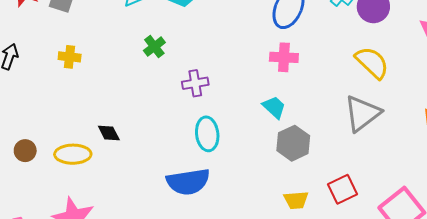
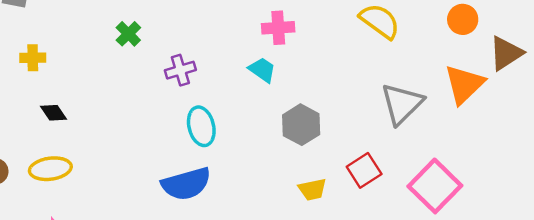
cyan trapezoid: (274, 107) -> (262, 70), moved
gray triangle: (362, 113) -> (402, 104), moved
black diamond: (109, 133) -> (54, 113), moved

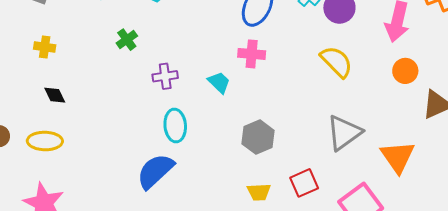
cyan trapezoid: (262, 70) -> (219, 82), moved
orange triangle: (464, 84) -> (398, 157), moved, turned -30
blue semicircle: (186, 184) -> (155, 171), turned 144

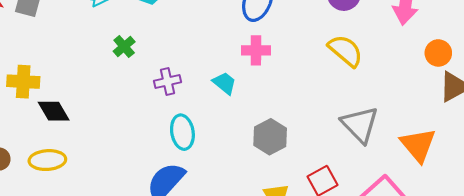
yellow cross: (45, 47) -> (23, 82), moved, size x1.4
orange circle: (405, 71) -> (438, 53), moved
black diamond: (55, 95) -> (54, 111), size x1.4
gray triangle: (344, 133) -> (360, 125), turned -33

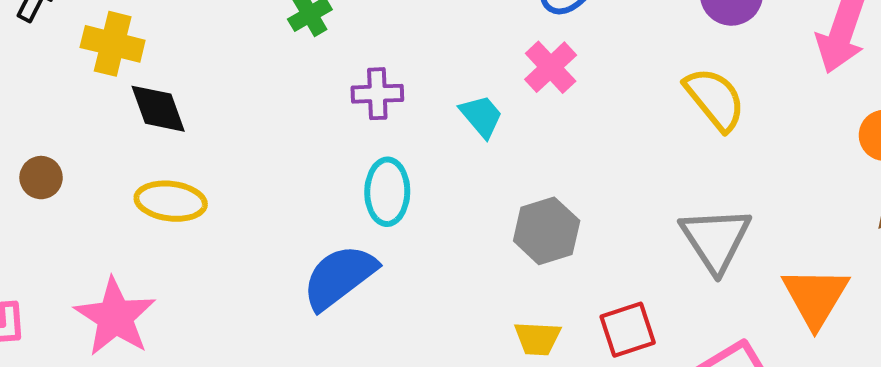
pink cross: (256, 50) -> (551, 67), turned 36
yellow ellipse: (47, 160) -> (171, 201), moved

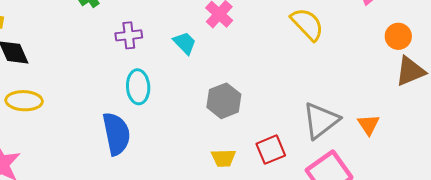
gray triangle: (716, 239) -> (321, 120), moved, turned 30
blue semicircle: (339, 277) -> (116, 134), turned 120
orange triangle: (815, 297) -> (369, 125), size x0.6

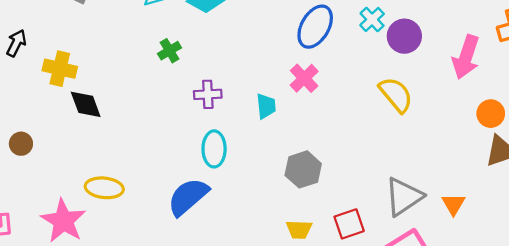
cyan trapezoid: (185, 43) -> (266, 106), turned 35
yellow ellipse: (24, 101) -> (104, 188), moved
blue semicircle: (116, 134) -> (188, 197), turned -123

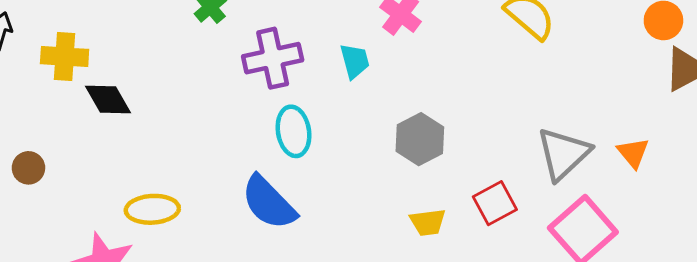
purple cross: (208, 94) -> (273, 58), size x1.5
blue semicircle: (188, 197) -> (269, 203), turned -84

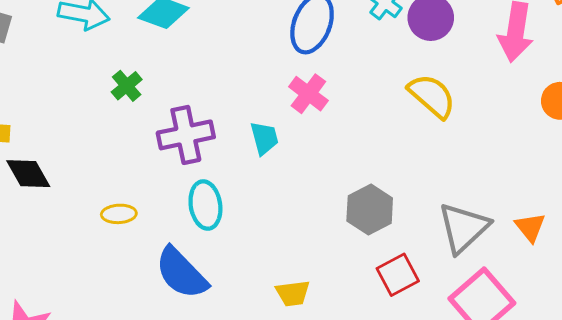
gray hexagon: (420, 139) -> (370, 209), moved
yellow ellipse: (152, 209) -> (119, 214), moved, size x0.7
yellow trapezoid: (428, 222) -> (293, 293), moved

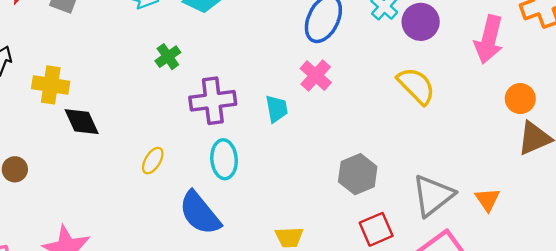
yellow ellipse: (119, 214) -> (153, 161), turned -60

